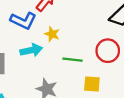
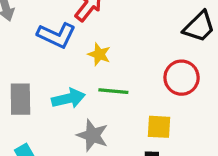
cyan arrow: (31, 50) -> (68, 98), moved
green line: (73, 60) -> (113, 91), moved

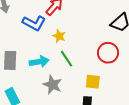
green line: (113, 91) -> (66, 59), turned 48

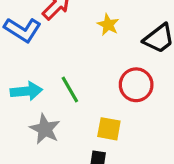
yellow star: (59, 36) -> (108, 25), moved

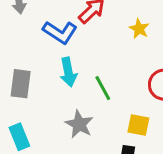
cyan arrow: (26, 91) -> (68, 72), moved, turned 84

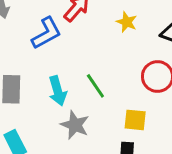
blue L-shape: (60, 32) -> (46, 33), turned -56
cyan arrow: (68, 72) -> (58, 91), moved

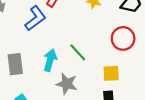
cyan arrow: (58, 91) -> (50, 60), turned -140

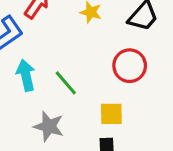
cyan arrow: (50, 60) -> (26, 75), moved, turned -30

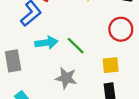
cyan arrow: (26, 75) -> (46, 43), turned 100

